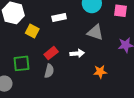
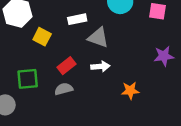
gray triangle: (95, 32) -> (98, 38), moved
gray semicircle: (49, 71) -> (64, 89), turned -120

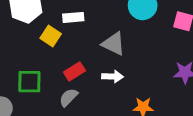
white rectangle: (77, 19) -> (73, 17), moved
gray semicircle: (64, 89) -> (69, 97), turned -36

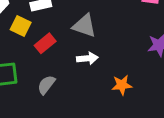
red rectangle: (74, 71) -> (45, 43), moved

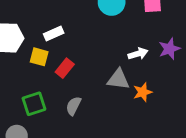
gray triangle: (84, 26) -> (118, 79), moved
white arrow: (87, 58) -> (138, 54), moved

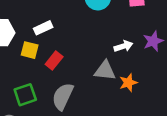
gray semicircle: (73, 106) -> (63, 96), size x1.5

